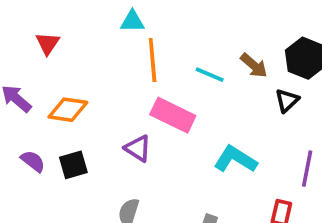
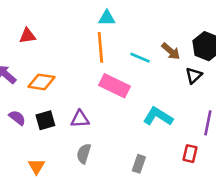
cyan triangle: (132, 21) -> (107, 18), moved
red triangle: (48, 43) -> (27, 36), turned 48
purple triangle: (138, 148) -> (80, 119), moved, turned -36

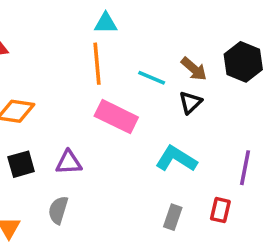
black triangle: (194, 76) -> (190, 102), moved
gray semicircle: (84, 154) -> (58, 210), moved
gray rectangle: (139, 164) -> (173, 217), moved

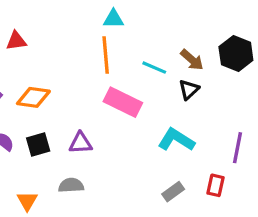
gray semicircle: (58, 210) -> (71, 185), turned 70
gray rectangle: (173, 217) -> (173, 192), turned 35

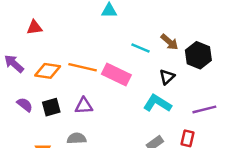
black hexagon: (236, 53) -> (198, 55), moved
orange line: (106, 55) -> (83, 67), moved, turned -72
black triangle: (189, 90) -> (167, 77), moved
purple line: (237, 148) -> (204, 109), turned 65

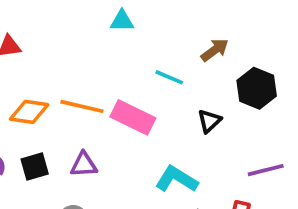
brown arrow: (169, 42) -> (215, 50), moved, turned -78
cyan L-shape: (157, 103) -> (177, 179), moved

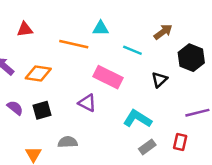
cyan triangle: (122, 21) -> (101, 28), moved
orange line: (82, 106) -> (74, 44), moved
purple triangle: (84, 165) -> (87, 103), moved, turned 30

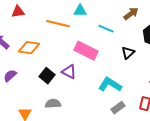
purple semicircle: (15, 108) -> (10, 76), turned -80
black square: (42, 110) -> (47, 76), moved, turned -35

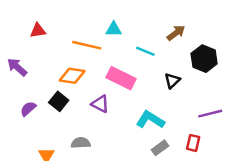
orange diamond: (29, 48) -> (72, 76), moved
black square: (47, 76) -> (59, 101), moved

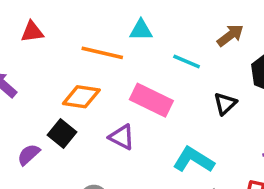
purple semicircle: (28, 109) -> (29, 155), moved

